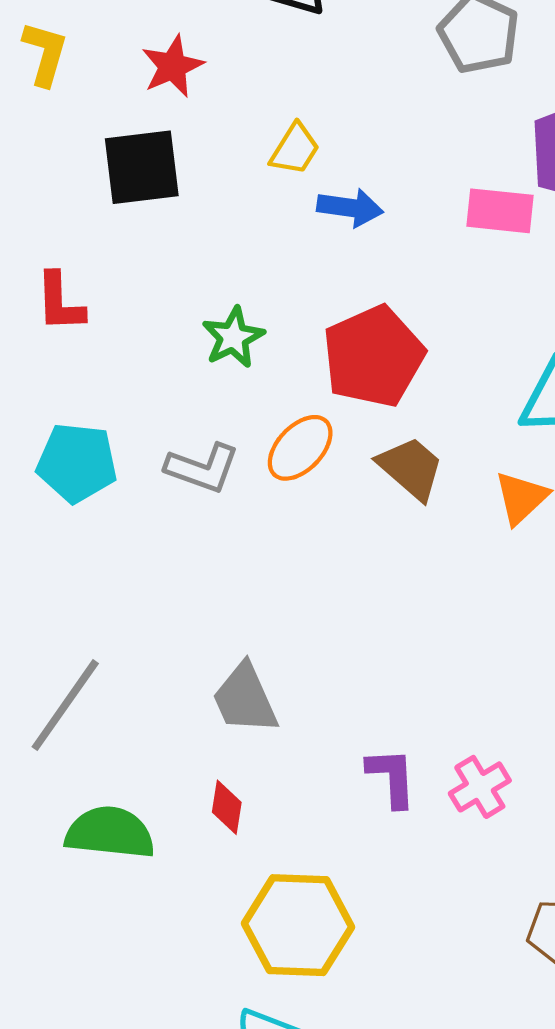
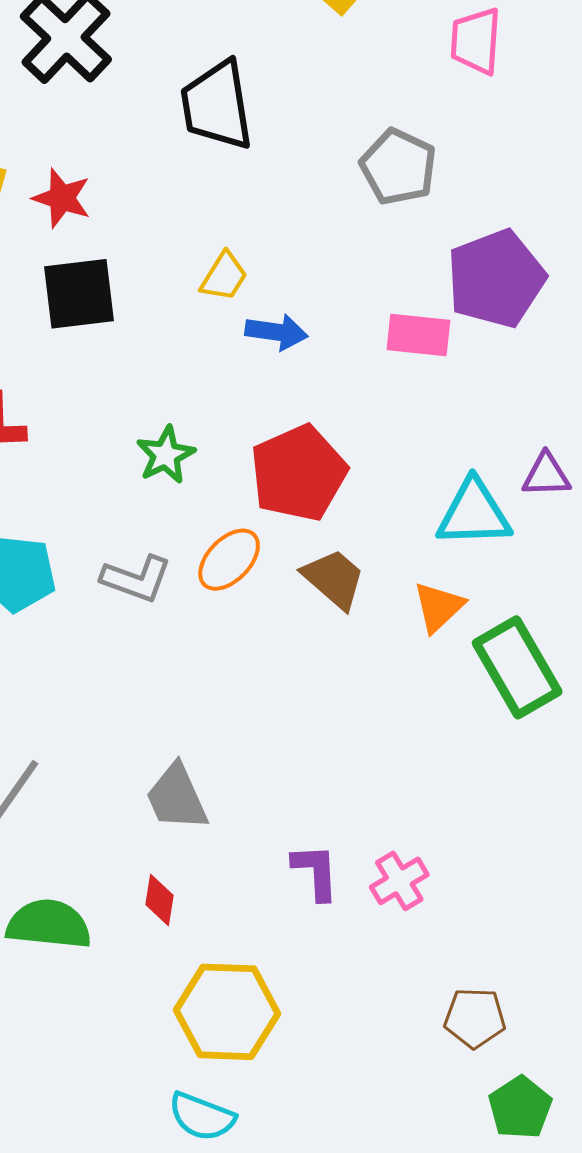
red star: (173, 66) -> (62, 198), moved, turned -30

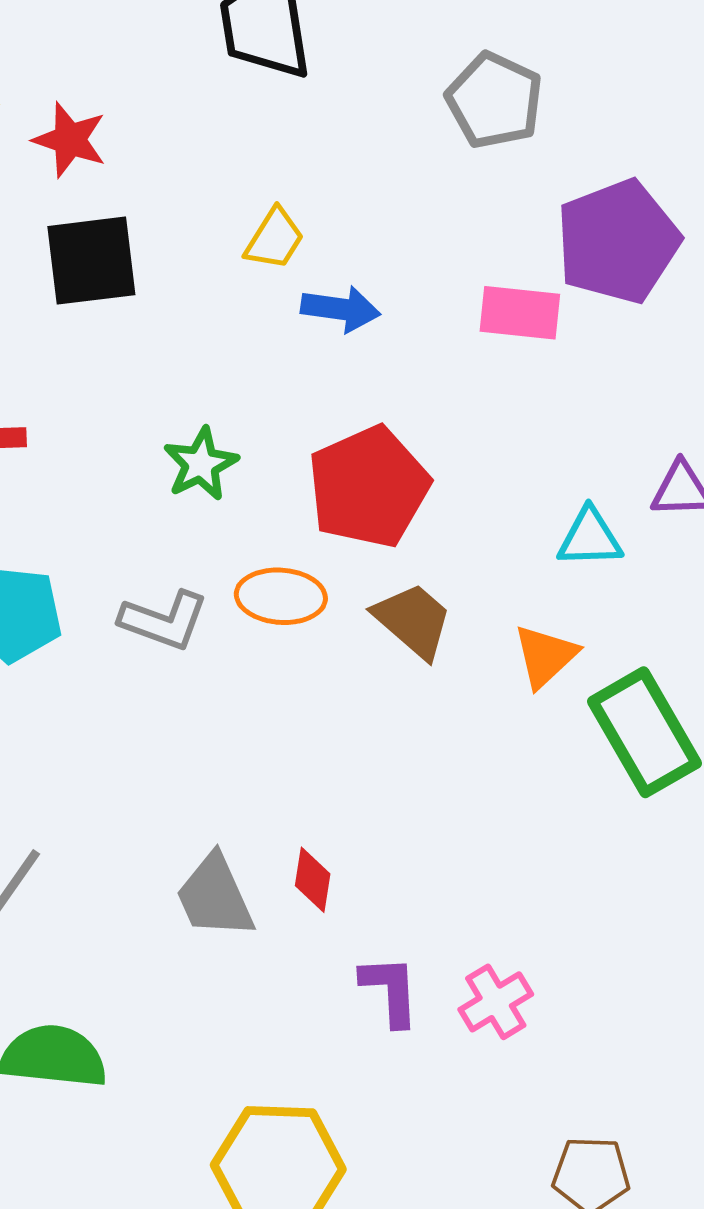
cyan triangle: (474, 513) -> (590, 538), size x0.7
orange ellipse: (229, 560) -> (281, 596), turned 50
red diamond: (160, 900) -> (313, 880), moved

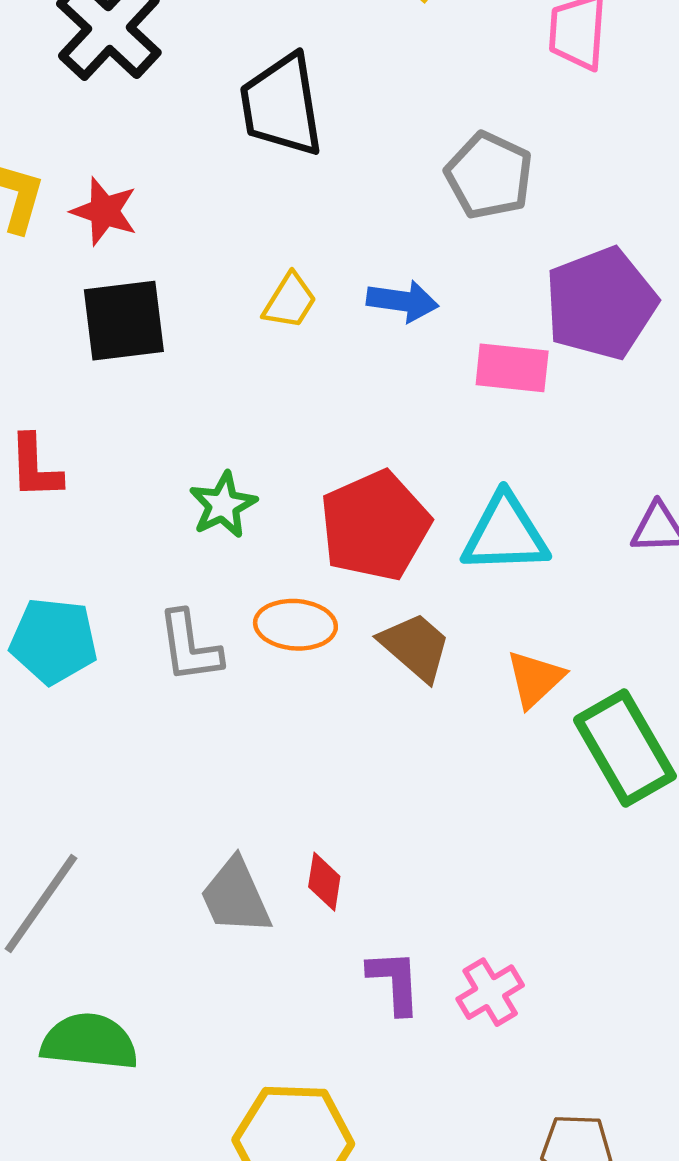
blue arrow: (341, 309) -> (403, 301), moved
cyan triangle: (590, 538) -> (505, 534), moved, size x1.5
gray L-shape: (164, 620) -> (190, 647), turned 62

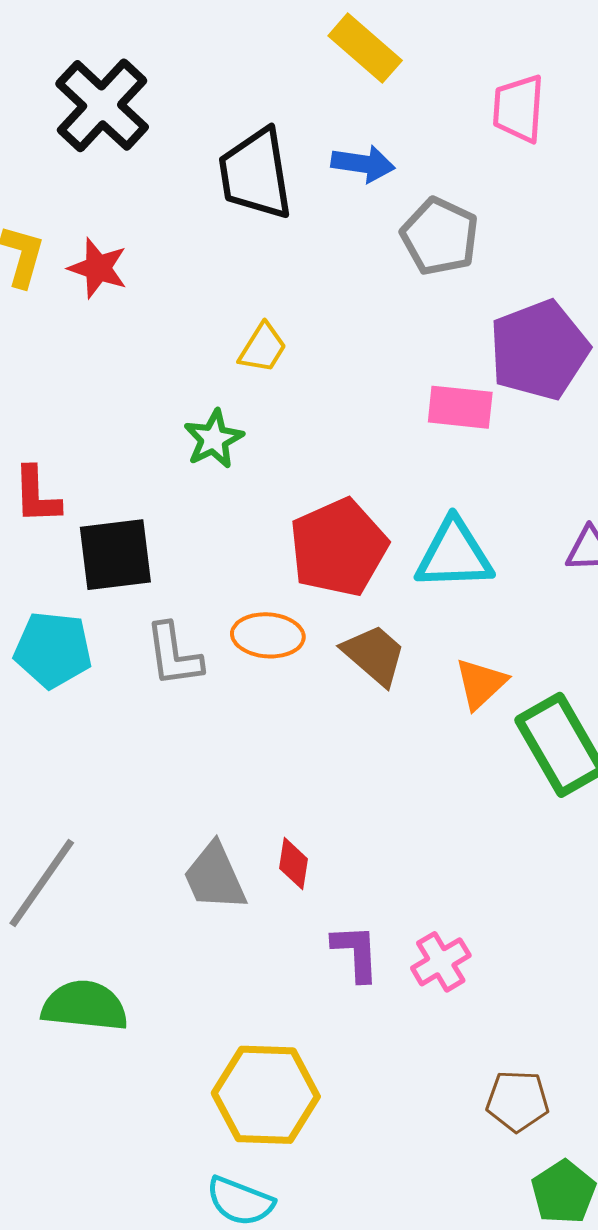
blue arrow: (403, 301) -> (363, 164), moved
black square: (124, 321) -> (115, 555), moved
green star: (223, 505) -> (214, 439), moved

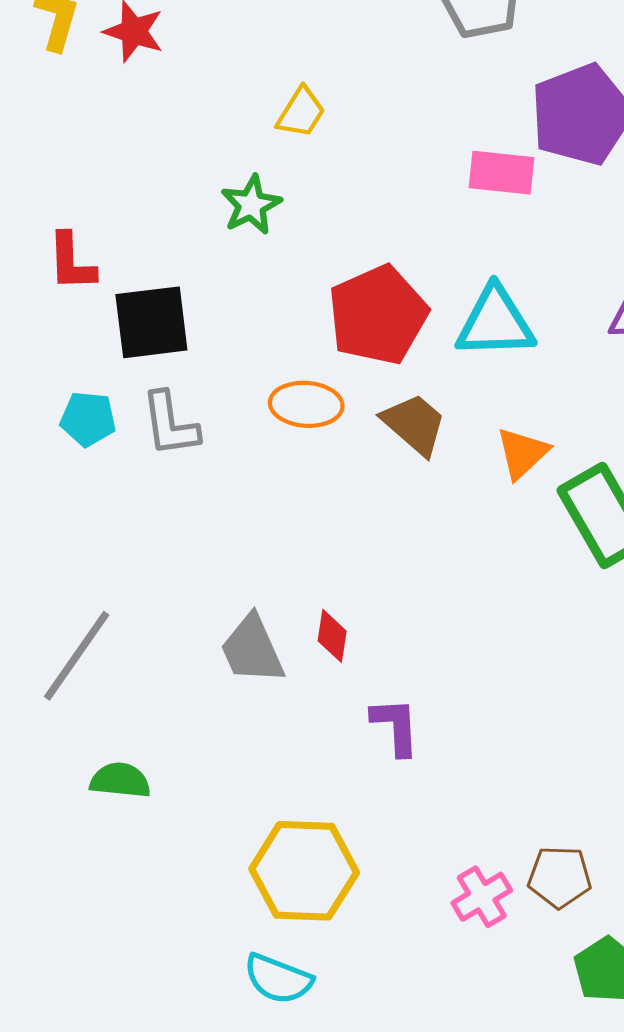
cyan pentagon: (53, 650) -> (88, 419), size x0.7
gray L-shape: (174, 655) -> (170, 424), moved
pink cross: (441, 962) -> (482, 897), moved
green semicircle: (85, 1006) -> (120, 780), size x0.7

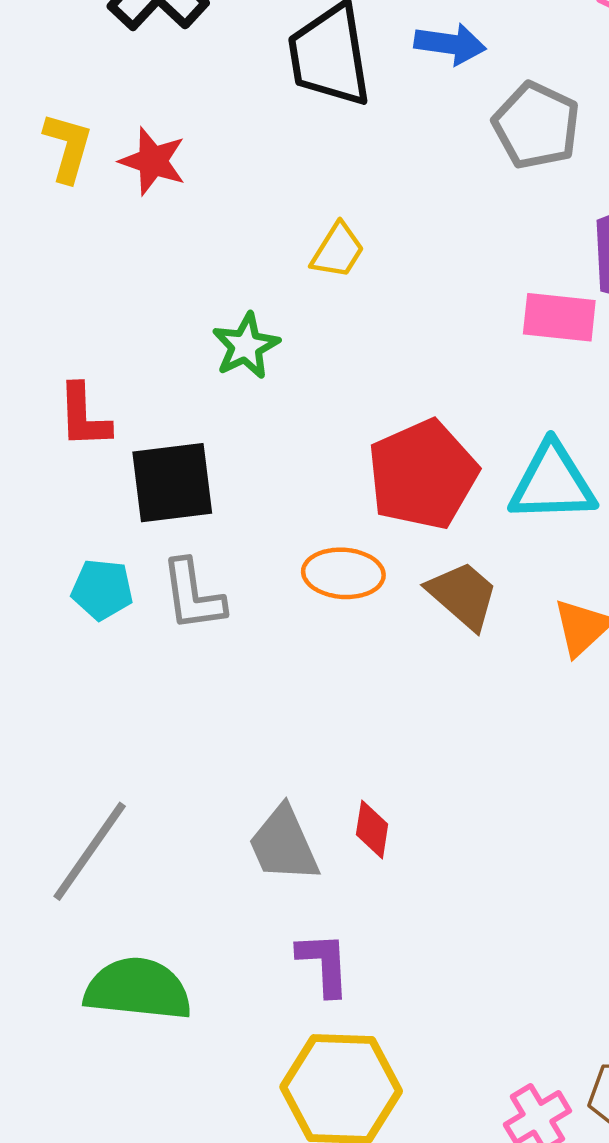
green star: (251, 205) -> (246, 346), moved
purple L-shape: (396, 726) -> (324, 964), moved
green semicircle: (120, 780) -> (138, 989), size x1.6

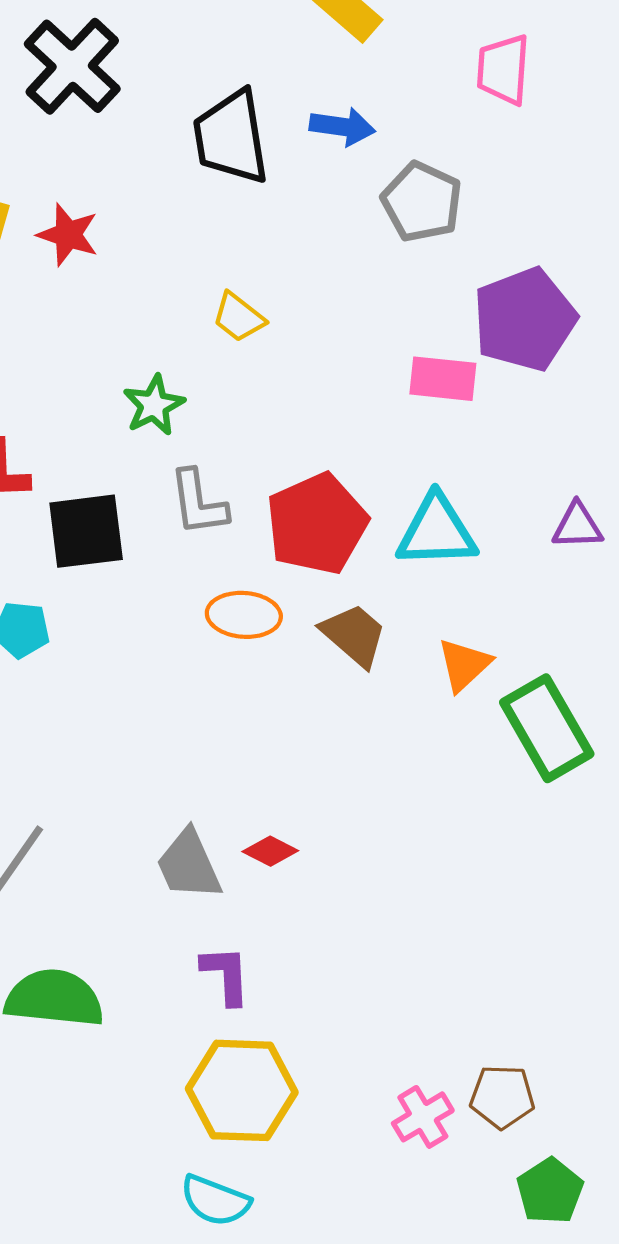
yellow trapezoid: (338, 251) -> (239, 317), turned 96
gray L-shape: (193, 595) -> (198, 503), moved
red diamond: (372, 829) -> (270, 851), turned -72

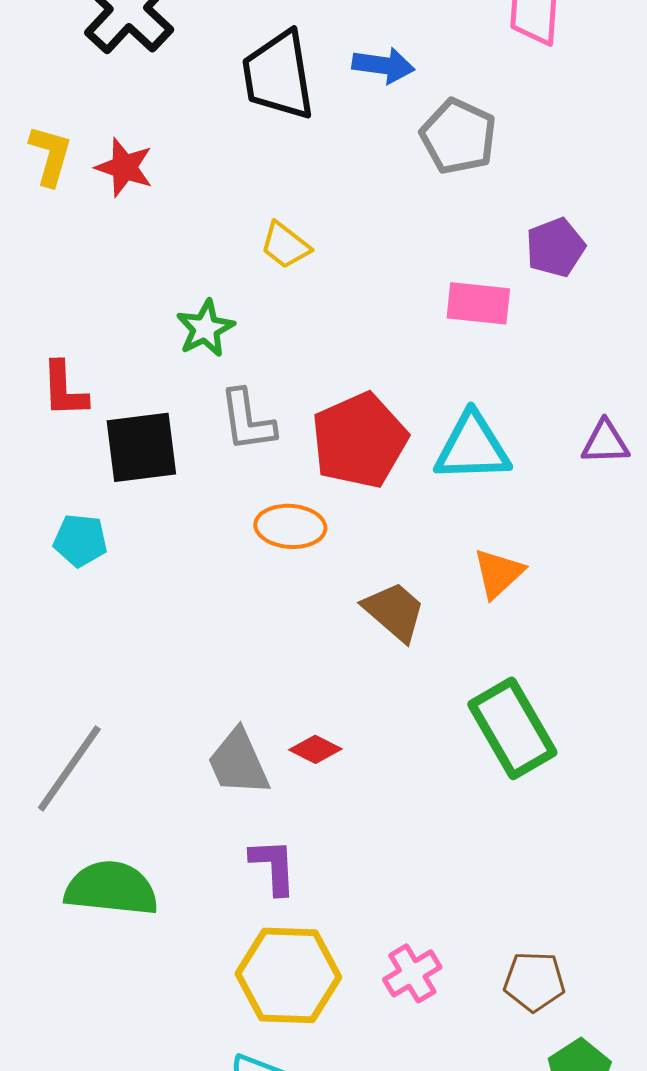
purple pentagon: (525, 319) -> (555, 247), size x0.6
brown trapezoid: (354, 635) -> (394, 611), moved
green rectangle: (547, 728) -> (512, 728), moved
pink cross: (423, 1117) -> (412, 973), moved

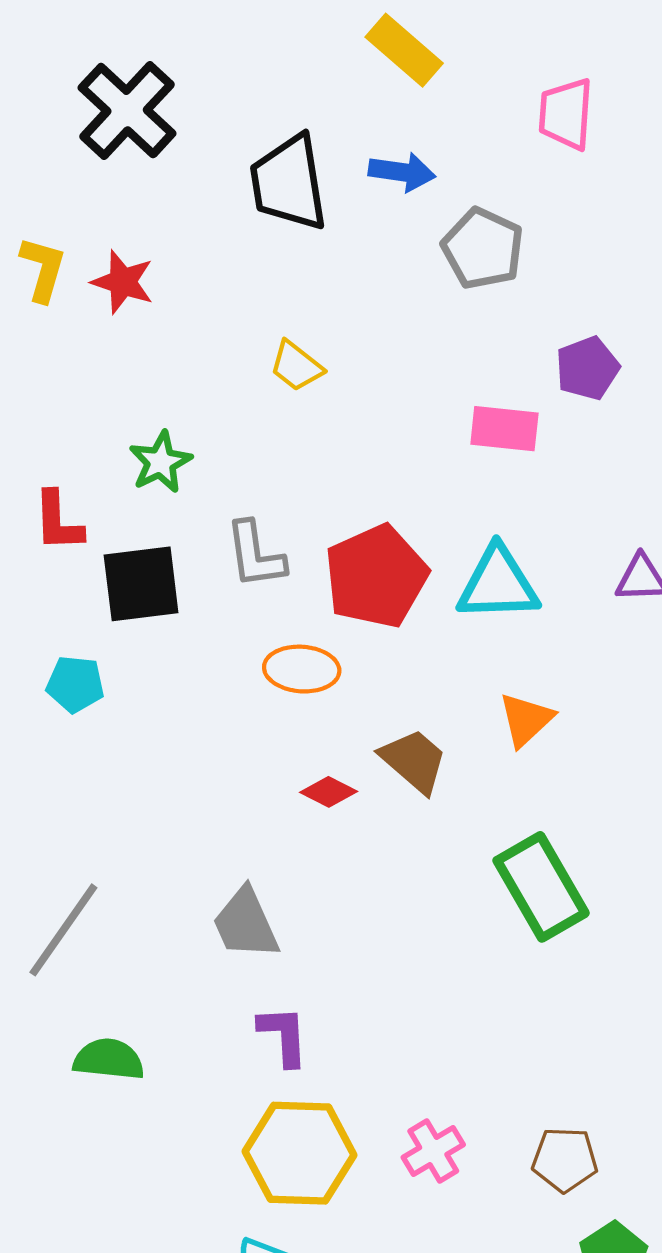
green star: (205, 328) -> (160, 462), moved
red diamond: (315, 749) -> (329, 792), moved
green semicircle: (111, 888) -> (109, 1059), size x0.7

